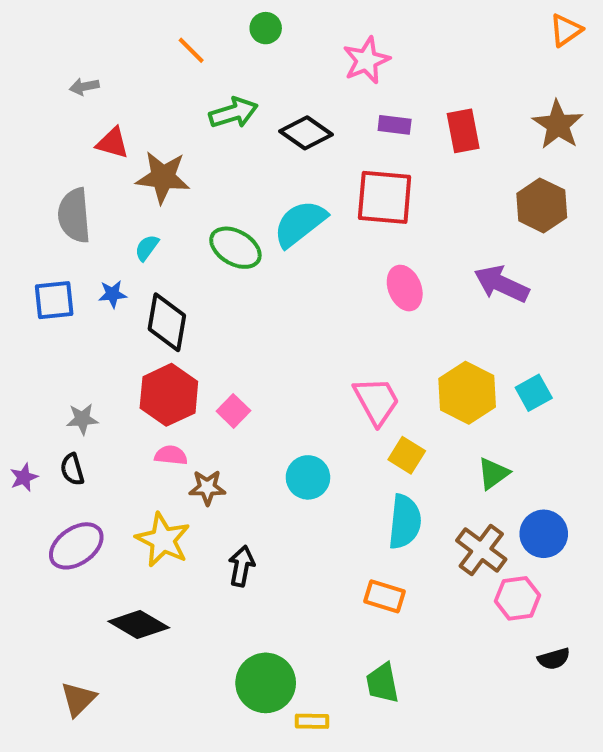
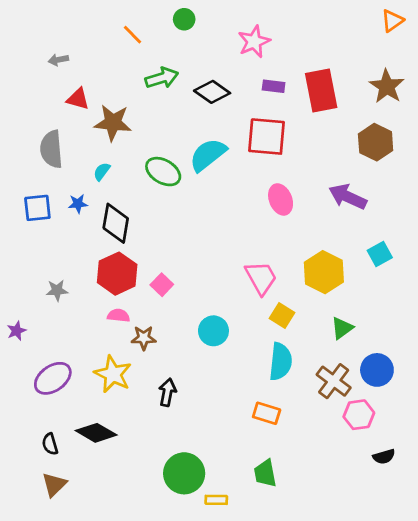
red rectangle: (463, 131) -> (321, 91), size x1.4
cyan square: (534, 393) -> (380, 254), moved
black semicircle: (72, 469) -> (50, 444), moved

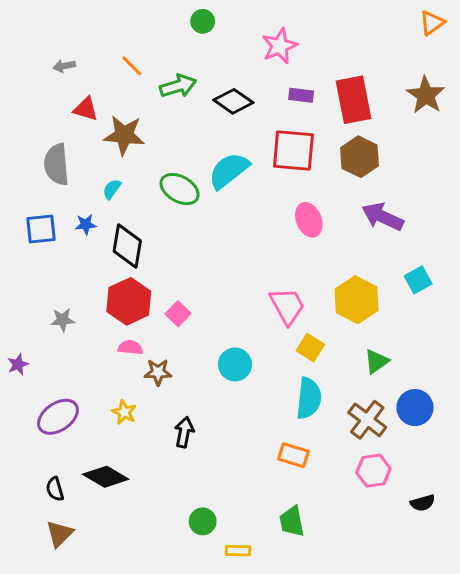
orange line: (132, 35) -> (132, 66), moved
brown hexagon: (376, 142) -> (360, 157), moved
yellow star: (113, 374) -> (124, 412), size x0.6
pink hexagon: (359, 415) -> (373, 471), moved
green circle: (184, 473) -> (203, 521), size x0.6

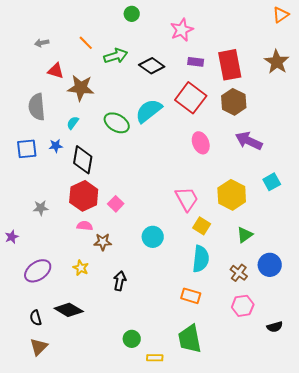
red square: (293, 151) -> (191, 98), turned 32
brown cross: (367, 420) -> (239, 273), size x0.7
green trapezoid: (292, 521) -> (190, 339), size x1.4

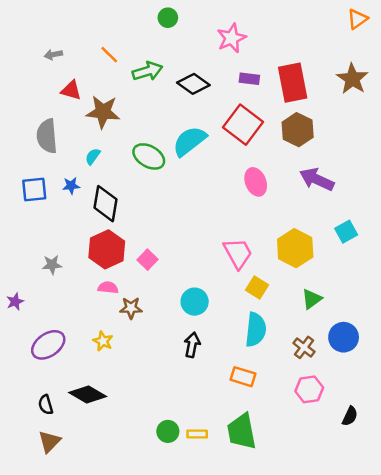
black arrow: (120, 281) -> (192, 345), moved
black semicircle: (275, 327) -> (350, 416), turned -49
yellow rectangle: (155, 358) -> (197, 434), moved

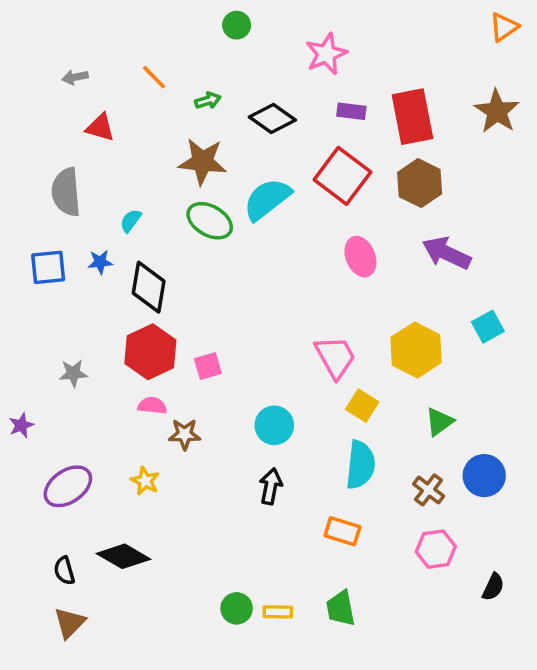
green arrow: (147, 71) -> (208, 100), size x0.6
brown star: (103, 112) -> (202, 162), moved
pink square: (147, 260) -> (208, 366), turned 30
green trapezoid: (242, 431) -> (341, 608), size x0.7

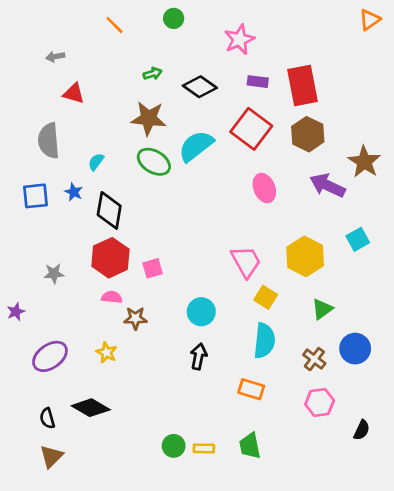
orange line: (154, 77) -> (114, 25), moved
brown star: (497, 111) -> (364, 162), moved
blue star: (100, 262) -> (74, 192), turned 30

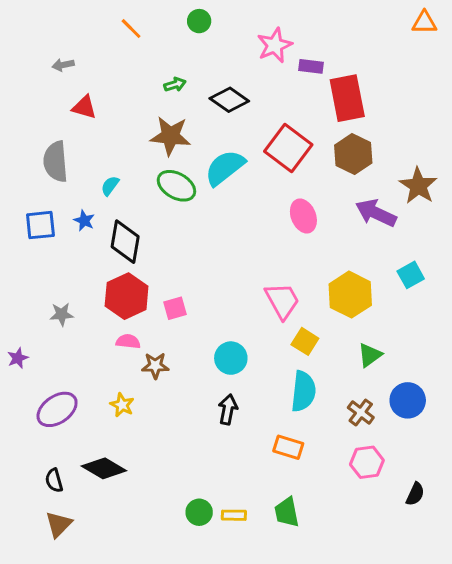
orange triangle: (370, 20) -> (424, 23), turned 35
purple rectangle: (258, 82) -> (311, 66), moved

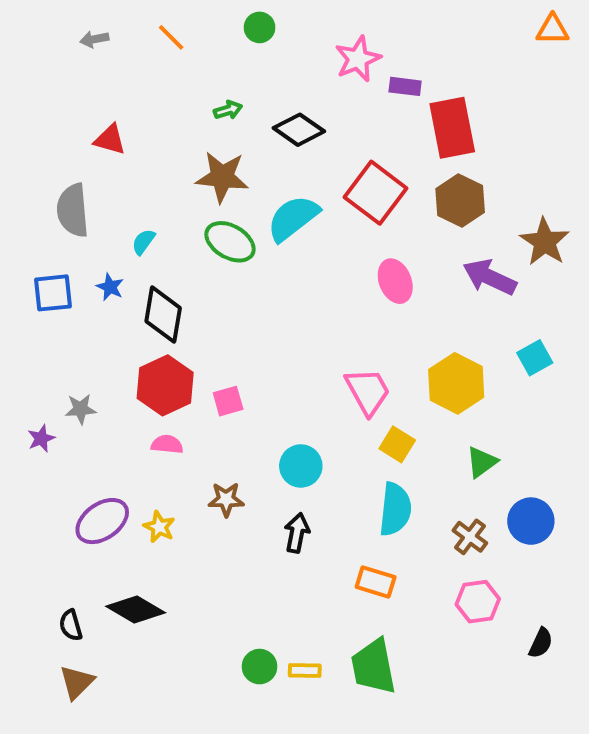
gray arrow: (63, 65) -> (94, 39), moved
purple star: (18, 358) -> (41, 438), moved
brown star: (155, 366) -> (226, 499), moved
purple ellipse: (57, 409) -> (102, 521), moved
green trapezoid: (287, 512) -> (374, 667), size x1.4

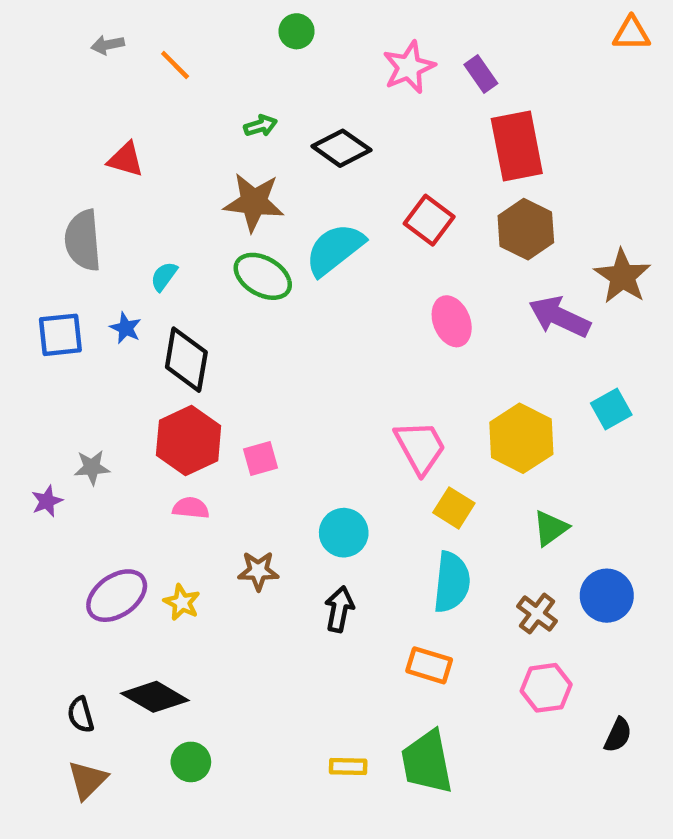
orange line: (171, 37) -> (175, 65), moved
purple rectangle: (405, 86) -> (481, 74), moved, turned 48
red square: (376, 193) -> (429, 220), size x0.7
green circle: (260, 667) -> (191, 762), moved

